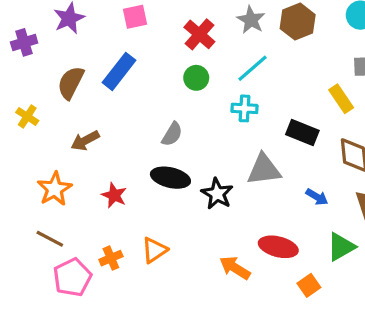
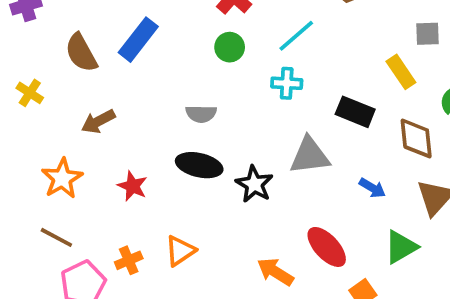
brown semicircle: (71, 83) -> (81, 53), turned -56
gray semicircle: (172, 134) -> (201, 114), turned 60
red ellipse: (278, 247) -> (327, 247), turned 33

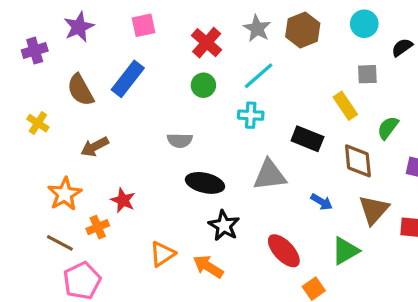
black ellipse: (199, 165) -> (205, 183), moved
black star: (254, 184) -> (224, 226), moved
orange cross: (129, 260) -> (98, 227), moved
orange arrow: (275, 272) -> (208, 267), moved

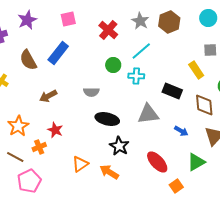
green circle: (203, 85) -> (113, 65), moved
brown arrow: (95, 147) -> (48, 96), moved

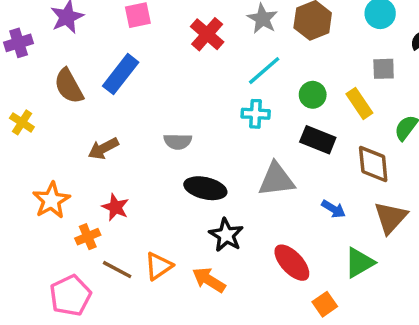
green circle: (113, 65) -> (313, 95), moved
brown line: (15, 157) -> (117, 270), moved

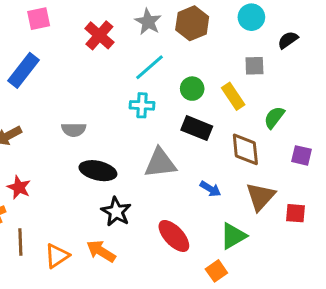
orange triangle: (159, 266) -> (57, 256), moved
brown line: (117, 270) -> (20, 242), turned 60
orange square: (325, 304) -> (216, 271), moved

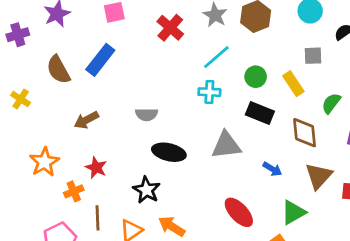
black star: (116, 212) -> (146, 190), moved

